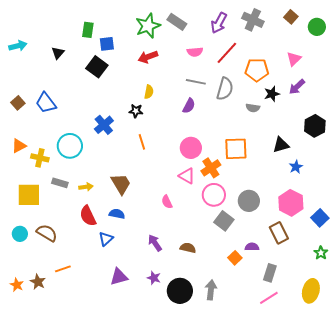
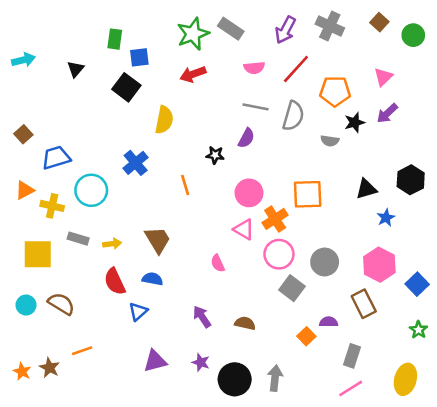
yellow semicircle: (149, 92) -> (164, 120), moved, size x1.5
blue trapezoid: (46, 103) -> (56, 158), moved, turned 110
black star: (136, 111) -> (215, 155), moved
black hexagon: (315, 126) -> (411, 180), moved

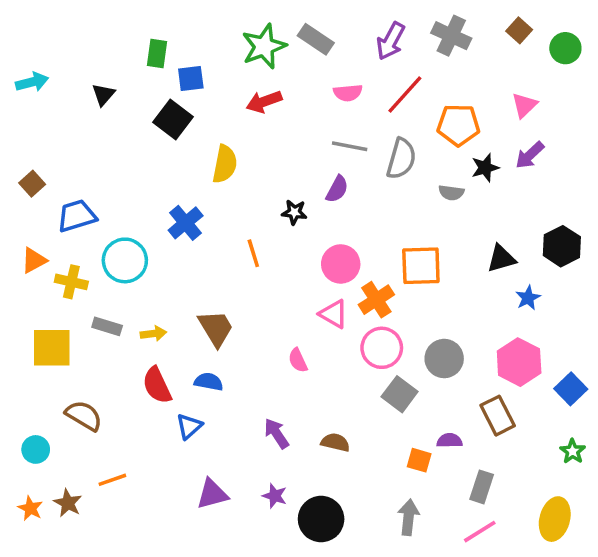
cyan circle: (26, 305) -> (36, 449), moved
orange square: (306, 336) -> (419, 460), turned -30
gray arrow: (275, 378) -> (408, 517), moved

